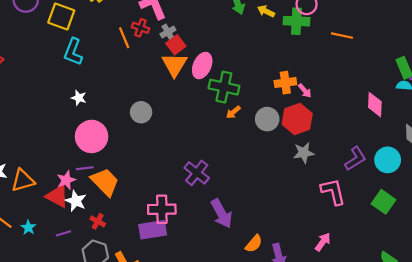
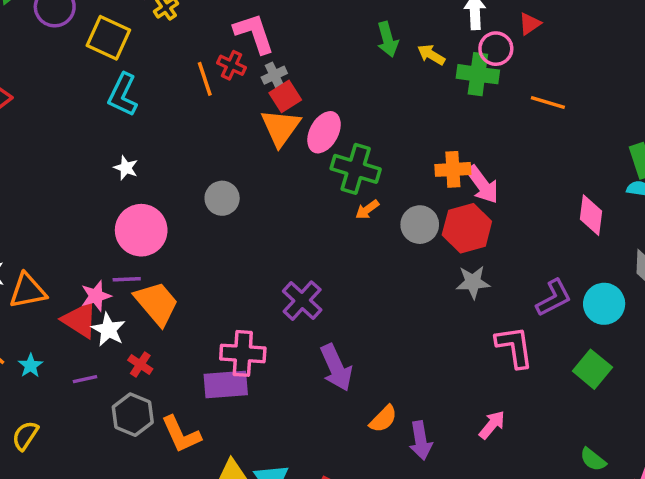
pink arrow: (305, 91) -> (482, 185), size x1.6

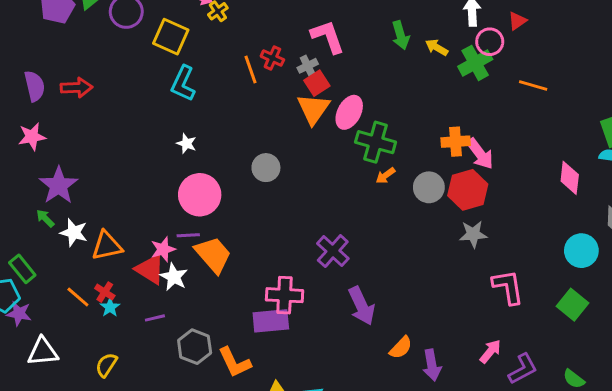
pink L-shape: (254, 33) -> (328, 37), moved
green cross: (478, 74) -> (475, 63), turned -36
purple L-shape: (554, 298) -> (523, 369), moved
red cross: (140, 365) -> (105, 292), moved

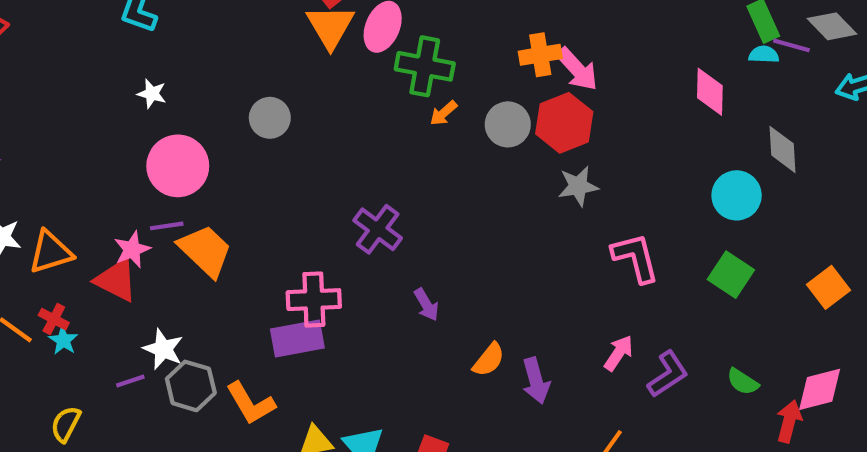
white star: (174, 277) -> (163, 349), moved
purple arrow: (362, 306) -> (426, 305), size x0.6
purple line: (155, 318) -> (130, 381), moved

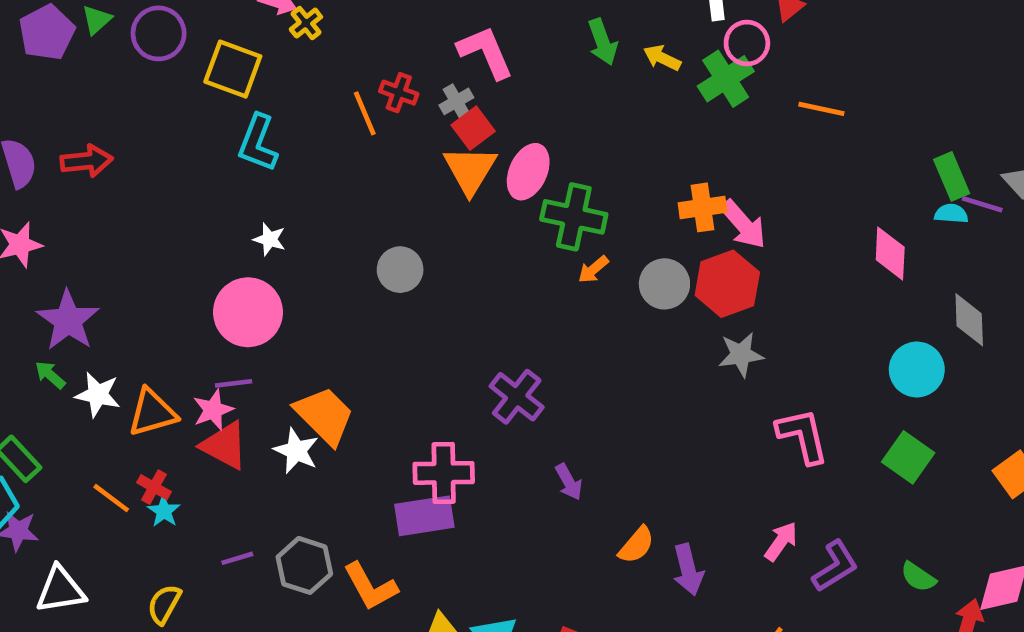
pink circle: (178, 166) -> (248, 312), moved
purple line: (167, 226) -> (234, 383), moved
pink star: (132, 249) -> (213, 410), moved
white star: (163, 349) -> (296, 451), moved

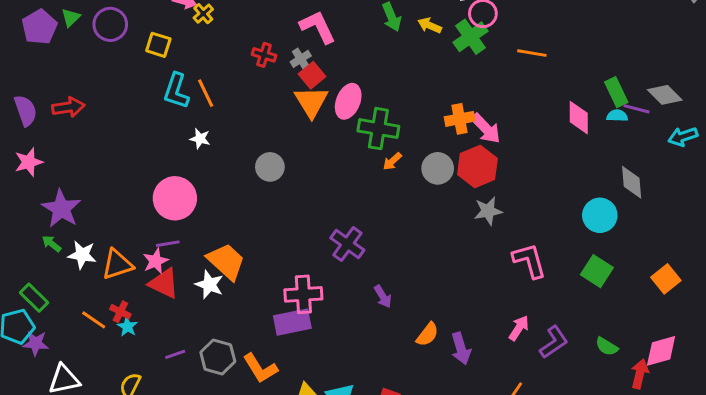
yellow square: (233, 69) -> (158, 45), size x0.7
orange line: (365, 113) -> (206, 93), moved
white star: (270, 239) -> (200, 139), moved
pink diamond: (890, 254) -> (579, 118), moved

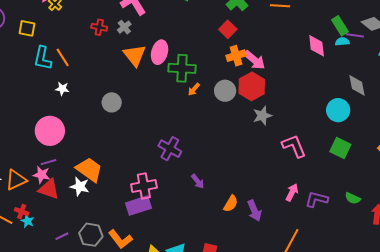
red square: (312, 75) -> (228, 29), moved
pink star: (156, 261) -> (42, 175), turned -30
purple L-shape: (554, 342) -> (317, 199), turned -125

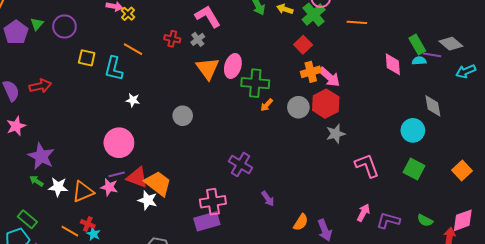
yellow square: (27, 28) -> (87, 58), moved
orange line: (63, 57) -> (133, 49), moved, turned -30
red triangle: (49, 189) -> (137, 177), moved

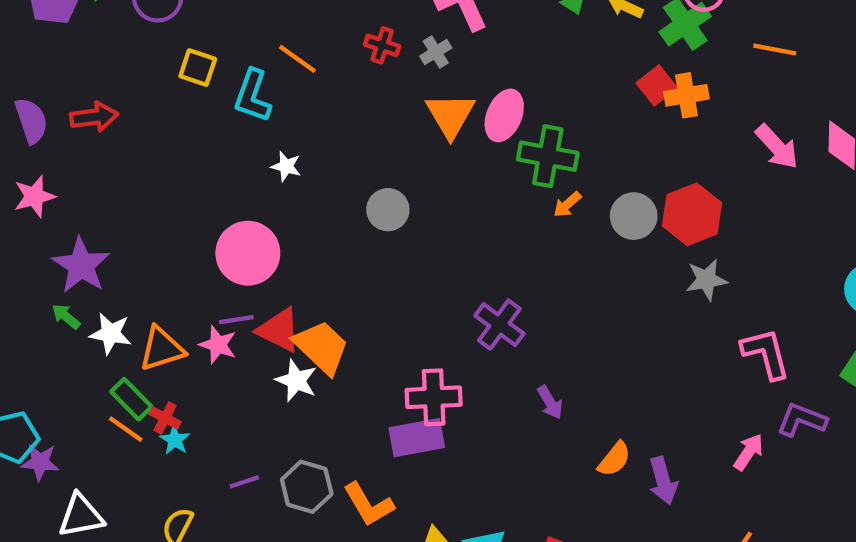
orange cross: (311, 72) -> (686, 95), moved
pink arrow: (329, 77) -> (777, 147), moved
green rectangle: (27, 219) -> (131, 399), moved
purple L-shape: (388, 220) -> (802, 420), moved

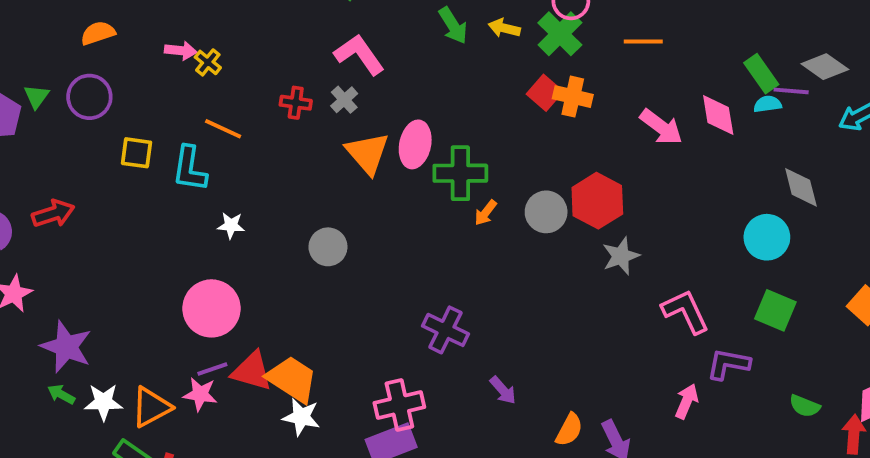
orange cross: (686, 95) -> (573, 97), turned 33
white star: (296, 380) -> (301, 417), moved

